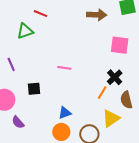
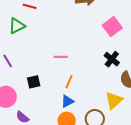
pink square: (120, 45) -> (112, 27), turned -36
orange line: (102, 93) -> (69, 82), moved

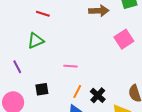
green triangle: (17, 26) -> (36, 41), moved
black cross: (112, 59) -> (98, 95), moved

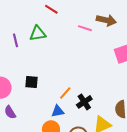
pink line: (71, 66) -> (85, 28), moved
purple line: (17, 67) -> (15, 40), moved

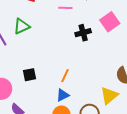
black cross: (84, 102) -> (83, 33), moved, turned 35

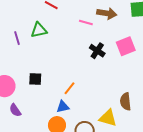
black cross: (83, 33) -> (97, 51), turned 35
yellow triangle: (109, 96) -> (108, 118), turned 42

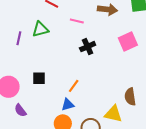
pink line: (86, 22) -> (77, 21), moved
purple line: (17, 38) -> (19, 38), turned 32
black cross: (97, 51) -> (88, 47), moved, turned 35

